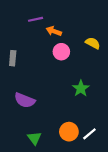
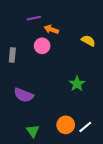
pink circle: (61, 52) -> (42, 46), moved

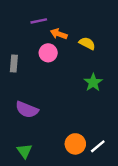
yellow semicircle: (88, 41) -> (87, 43), moved
green star: (77, 84) -> (93, 82), moved
green triangle: (33, 131) -> (24, 151), moved

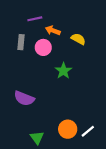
gray rectangle: (14, 63) -> (21, 42), moved
green star: (93, 82) -> (63, 71), moved
green triangle: (24, 151) -> (37, 138), moved

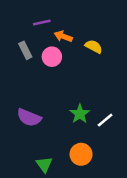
gray rectangle: (21, 42) -> (25, 50), turned -32
green star: (63, 71) -> (80, 114), moved
white line: (88, 131) -> (105, 120), moved

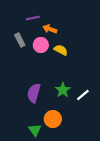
yellow semicircle: (94, 47) -> (61, 50), moved
purple semicircle: (29, 118) -> (34, 93), moved, turned 84
orange circle: (81, 154) -> (53, 119), moved

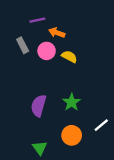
white line: (83, 95) -> (101, 125), moved
orange circle: (53, 119) -> (72, 135), moved

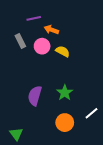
green triangle: (40, 148) -> (16, 134), moved

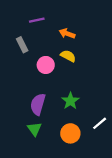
orange arrow: (51, 30) -> (67, 34), moved
pink circle: (42, 46) -> (46, 65), moved
green triangle: (16, 134) -> (34, 129), moved

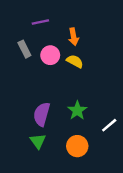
orange arrow: (67, 34) -> (74, 37), turned -120
pink circle: (46, 65) -> (50, 55), moved
white line: (100, 123) -> (109, 125), moved

